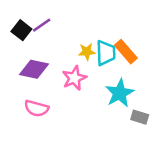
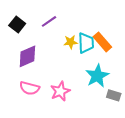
purple line: (42, 25) -> (49, 21), moved
purple diamond: (34, 69) -> (27, 56), turned -35
pink star: (74, 78) -> (60, 91), moved

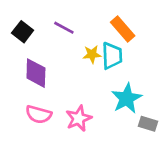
purple line: (49, 21) -> (64, 28), turned 63
orange rectangle: (102, 42) -> (123, 29), moved
purple diamond: (27, 56) -> (36, 73), turned -65

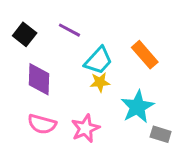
orange rectangle: (123, 29) -> (145, 55), moved
yellow star: (92, 54) -> (100, 82), moved
cyan trapezoid: (112, 56) -> (98, 60), moved, turned 44

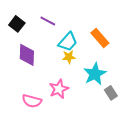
pink semicircle: (42, 124) -> (32, 101), moved
gray rectangle: (161, 134) -> (111, 93), turned 40

